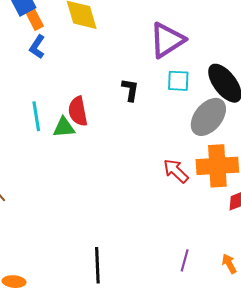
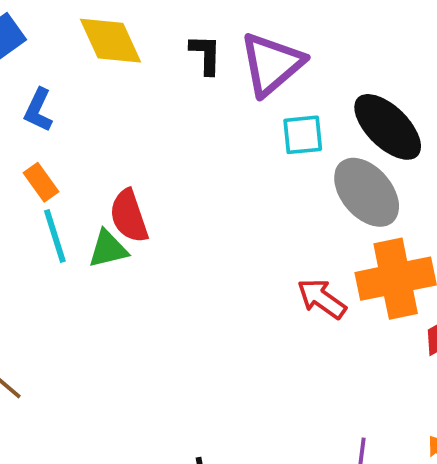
orange rectangle: (35, 20) -> (41, 182), moved
black L-shape: (130, 90) -> (206, 54), moved
gray ellipse: (208, 117) -> (367, 192), turned -72

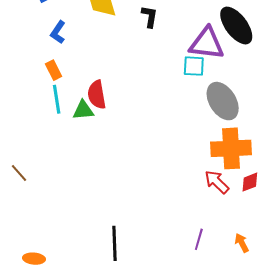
purple triangle: (272, 64) -> (207, 43), moved, turned 39
black ellipse: (388, 127) -> (236, 26), moved
red arrow: (322, 299) -> (217, 182), moved

